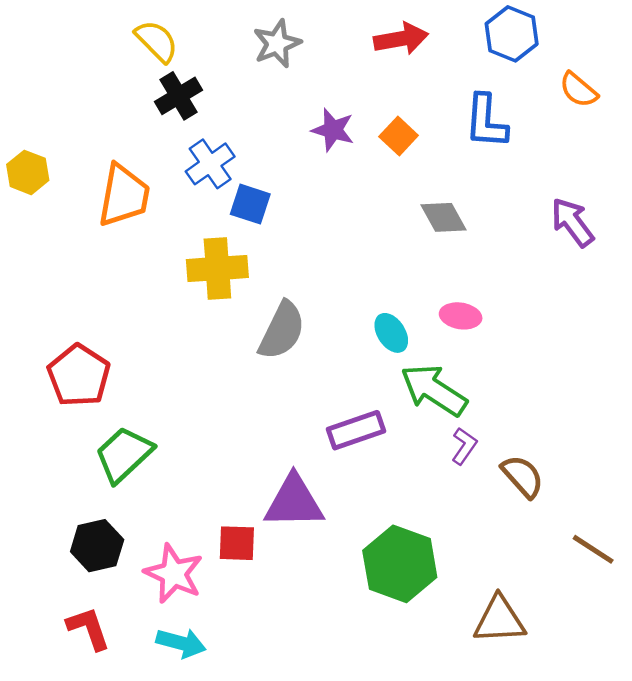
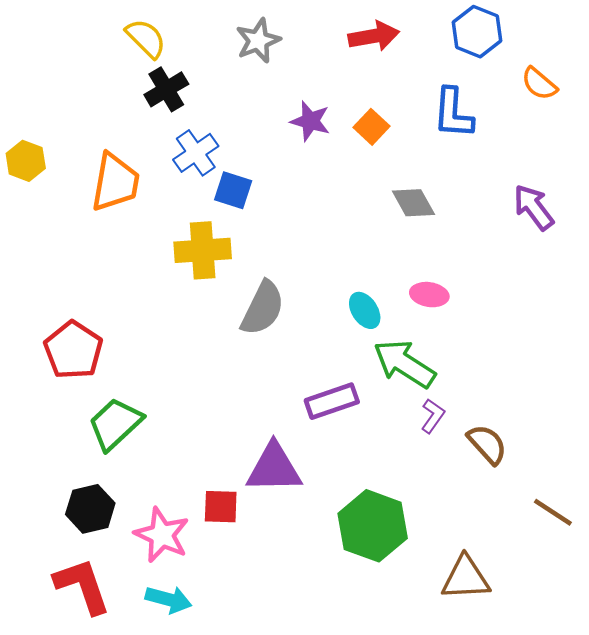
red L-shape: (89, 628) -> (82, 586), size x1.4

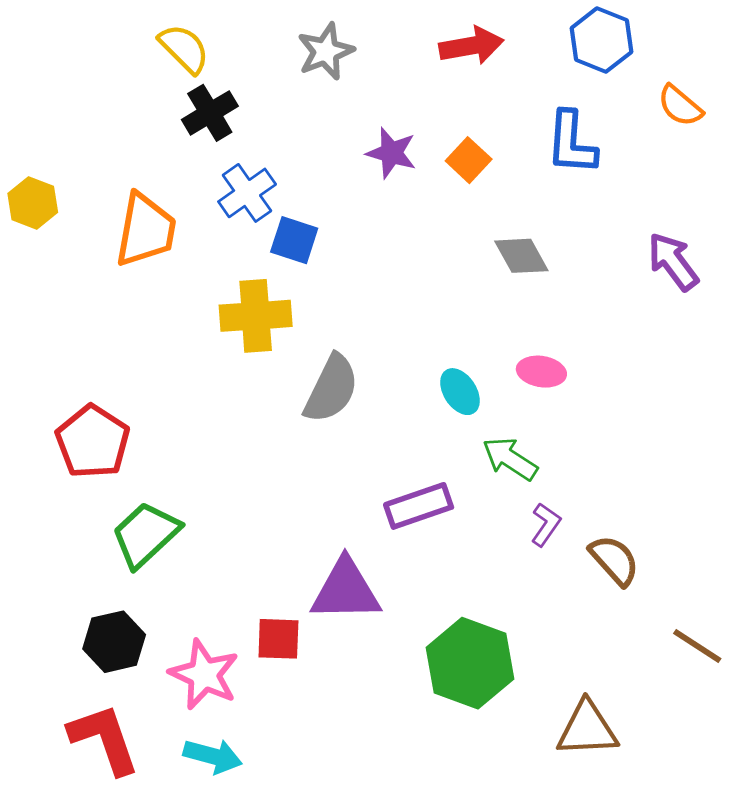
green arrow: (404, 364) -> (510, 459), size x0.7

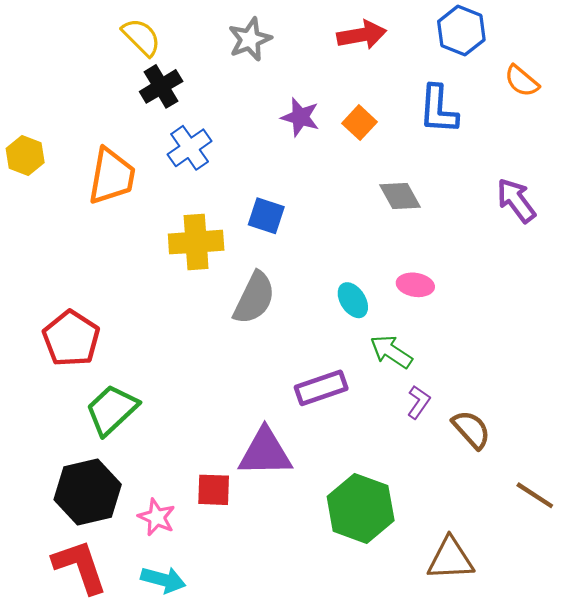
blue square: (294, 240) -> (266, 216), moved
black hexagon: (114, 642) -> (88, 492), size x1.4
pink star: (204, 675) -> (157, 517), size x0.7

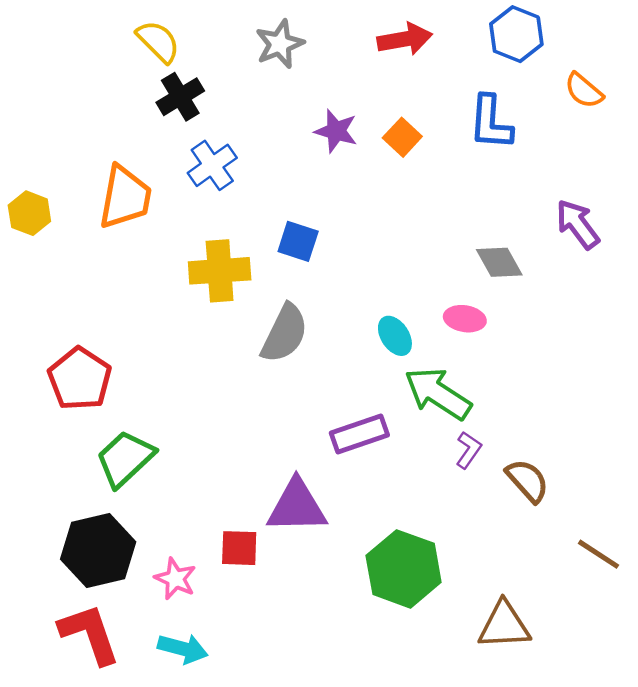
yellow hexagon: (25, 155) -> (29, 213), moved
gray diamond: (400, 196) -> (499, 262), moved
green arrow: (391, 352) -> (438, 394), size x1.4

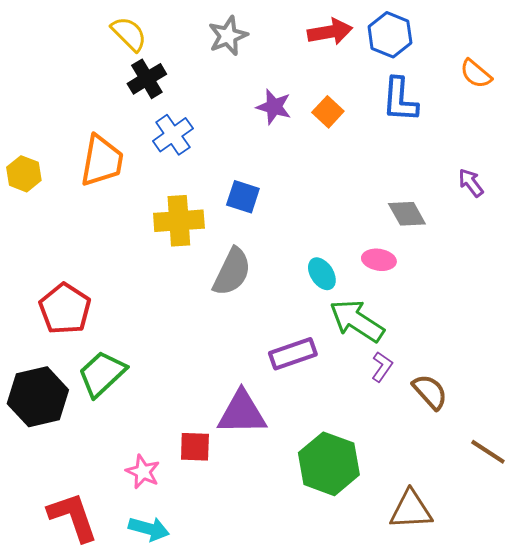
blue hexagon: (516, 34) -> (390, 35), moved
purple arrow: (578, 224) -> (471, 183), size x0.7
black hexagon: (98, 550) -> (38, 397), moved

